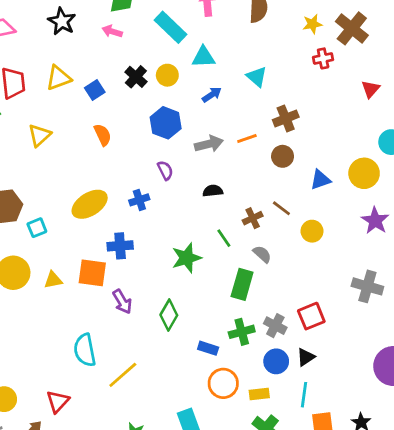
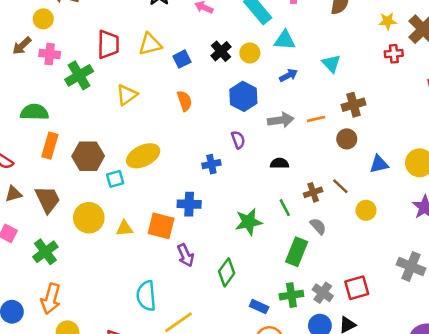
yellow ellipse: (90, 204) -> (143, 156), moved

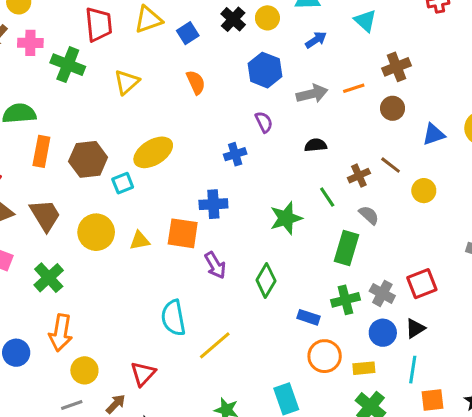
green cross: (79, 75) -> (68, 65), turned -32

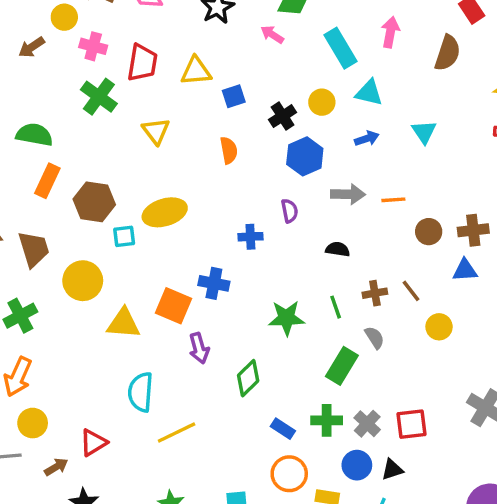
black cross: (233, 19) -> (283, 116), moved
pink cross: (30, 43) -> (93, 46), moved
brown cross: (396, 67) -> (473, 230), moved
yellow triangle: (127, 82) -> (156, 131), turned -40
yellow triangle: (140, 241) -> (124, 323), moved, size x1.5

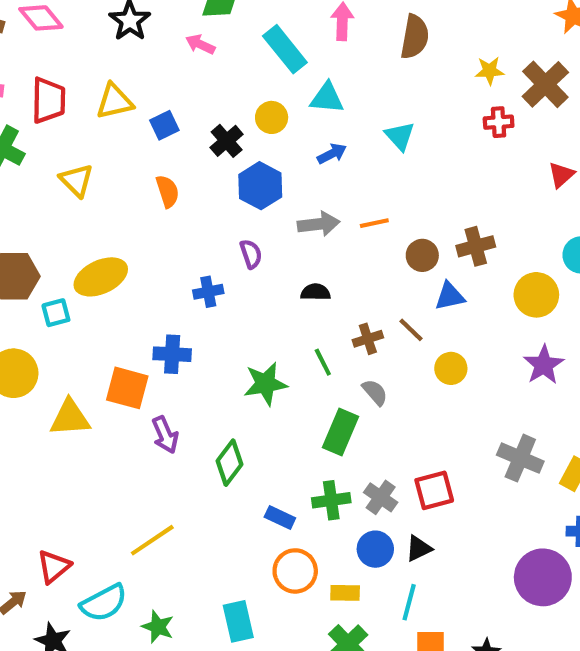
blue triangle: (465, 270) -> (450, 296), moved
cyan semicircle: (141, 392) -> (104, 603), moved, turned -114

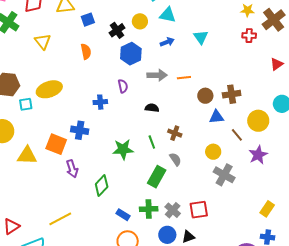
brown line: (411, 330) -> (237, 135), moved
brown cross: (368, 339) -> (175, 133), turned 32
gray cross: (520, 458) -> (224, 175), moved

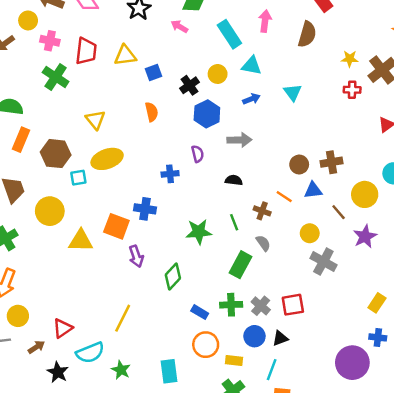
yellow triangle: (43, 41) -> (95, 120), moved
orange line: (184, 78) -> (284, 197), moved, turned 40
yellow line: (60, 219) -> (123, 318), turned -35

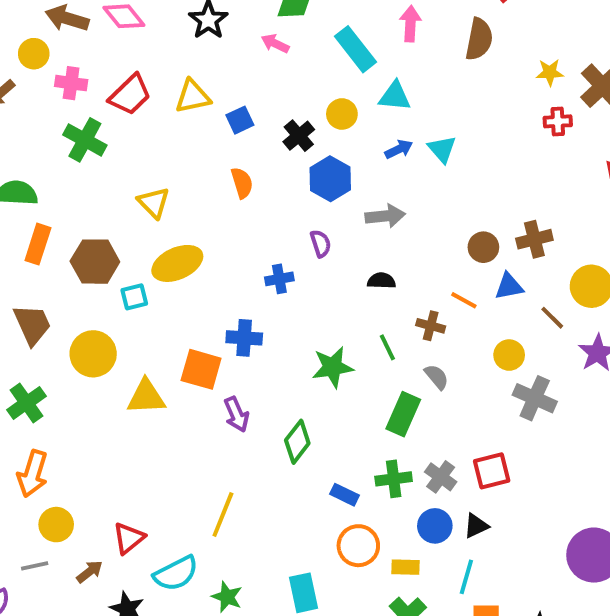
red trapezoid: (86, 51) -> (130, 95), turned 44
cyan triangle: (293, 92) -> (442, 149), moved

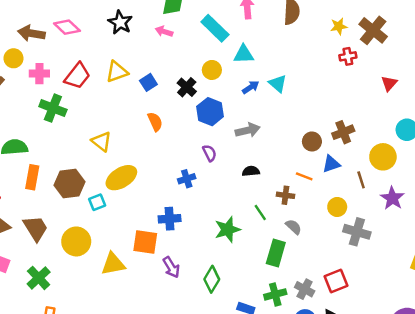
brown line: (552, 318) -> (361, 180), turned 35

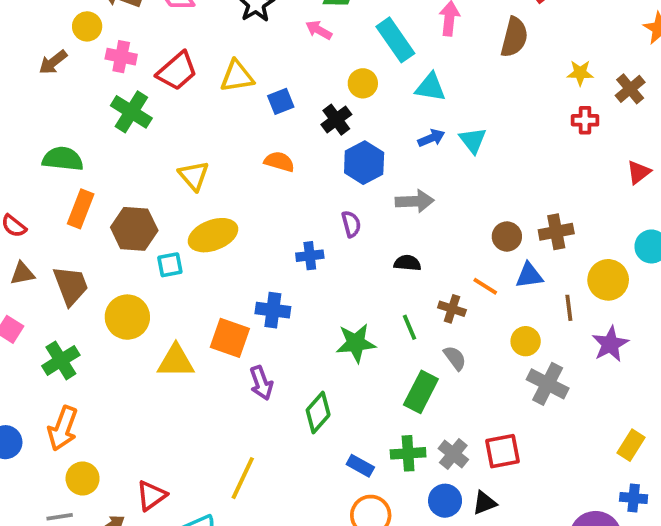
brown cross: (373, 30) -> (630, 89), size x0.7
yellow circle: (212, 70) -> (363, 83), moved
orange semicircle: (155, 122) -> (279, 162), turned -60

